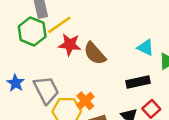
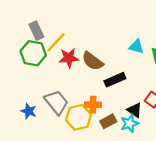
black rectangle: (138, 82) -> (115, 80), moved
blue star: (16, 83) -> (29, 111), moved
orange cross: (85, 101) -> (93, 105), turned -35

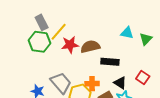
brown semicircle: (93, 61) -> (90, 47), turned 132
black rectangle: (115, 80) -> (110, 62), turned 30
black triangle: (135, 110) -> (120, 83), moved

